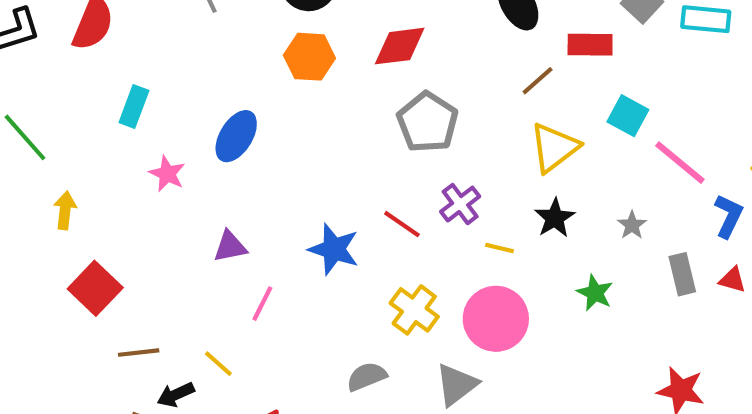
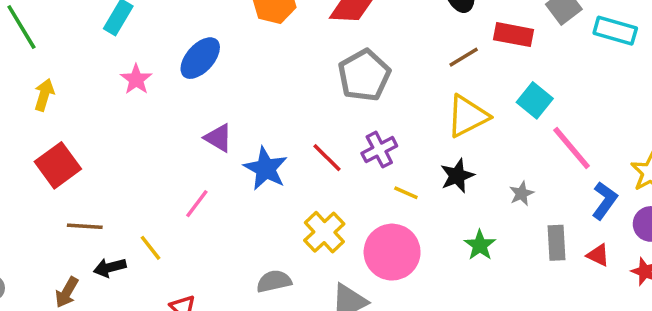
purple triangle: (230, 247) -> (218, 138), moved, turned 32

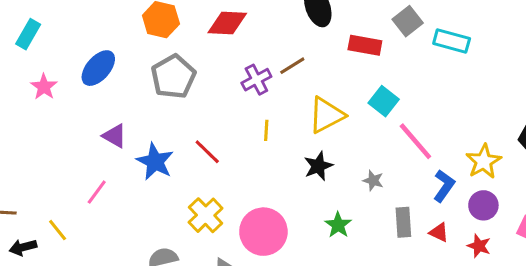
brown line: (464, 57) -> (292, 66), moved
gray pentagon: (364, 75) -> (173, 77), moved
purple cross: (379, 150) -> (256, 80), moved
yellow line: (406, 193) -> (266, 130), moved, turned 70
gray star: (521, 194) -> (373, 181), turned -30

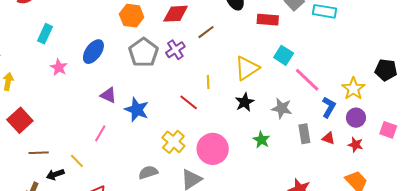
brown line: (292, 66) -> (206, 32), moved
purple cross: (256, 80) -> (175, 50), moved
red line: (207, 152) -> (189, 102), moved
gray star: (373, 181) -> (282, 108), size x1.5

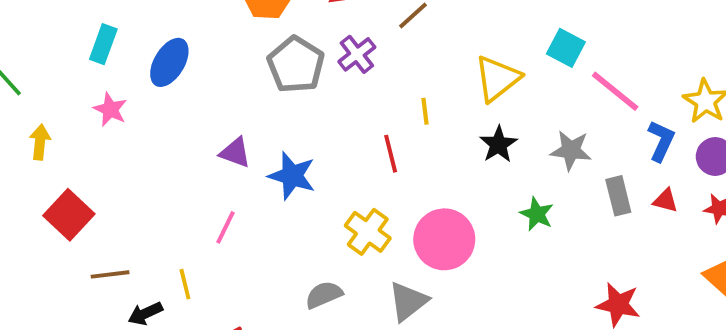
blue ellipse: (93, 52) -> (169, 62), moved
pink star: (59, 67) -> (110, 109), moved
red line: (189, 102) -> (391, 154), turned 42
yellow line: (77, 161) -> (185, 284), turned 35

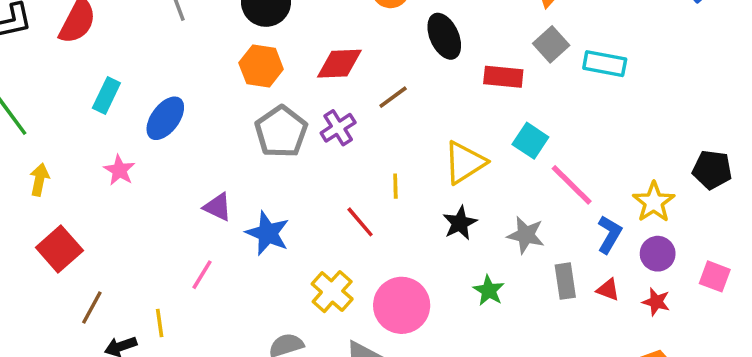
pink star: (110, 109) -> (119, 170), moved
red line: (391, 154) -> (360, 222), turned -32
brown line: (110, 274) -> (92, 307), turned -60

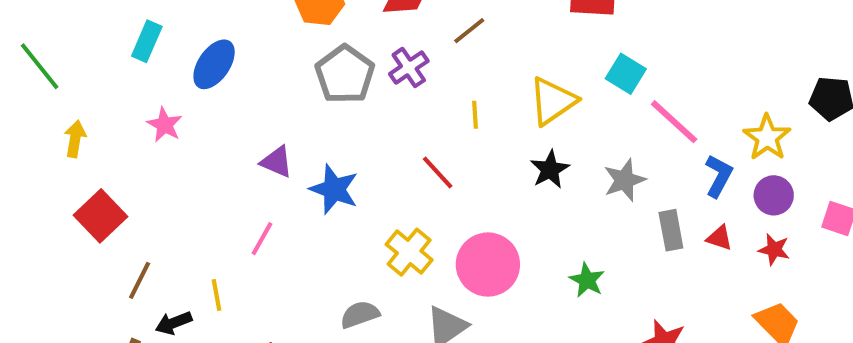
yellow line: (395, 186) -> (475, 115), moved
gray star: (526, 235) -> (625, 180), turned -30
green star: (489, 290) -> (587, 280), moved

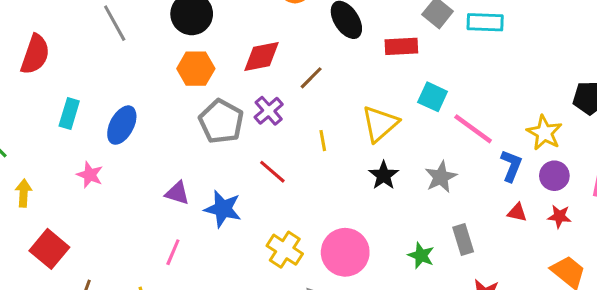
red line: (438, 173) -> (272, 172), moved
gray rectangle: (671, 230) -> (463, 240), moved

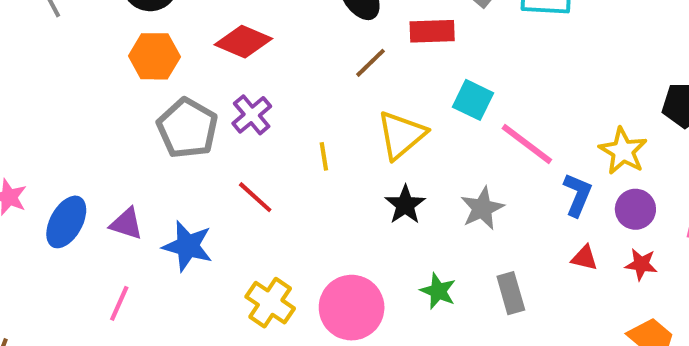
red diamond: (262, 57) -> (243, 42), turned 33
brown line: (311, 78) -> (370, 63), moved
blue ellipse: (122, 125) -> (66, 222), moved
green star: (421, 256) -> (438, 291), moved

